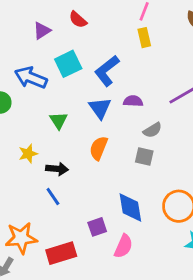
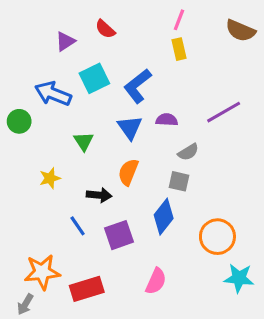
black arrow: (57, 169) -> (99, 195), moved
blue diamond: (130, 208) -> (164, 217), moved, turned 48
purple square: (97, 227) -> (119, 235), moved, size x1.4

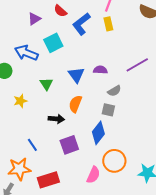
blue L-shape: (137, 86) -> (81, 24), moved
yellow star: (50, 178) -> (20, 101), moved
blue line: (78, 226) -> (32, 145), moved
orange circle: (217, 237) -> (114, 161), moved

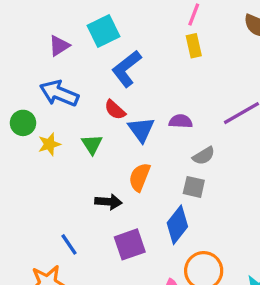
red semicircle: (60, 11) -> (115, 110), moved
purple triangle: (34, 19) -> (59, 46), moved
blue L-shape: (81, 24) -> (126, 69), moved
cyan square: (53, 43) -> (103, 31), moved
yellow star: (20, 101) -> (49, 144), moved

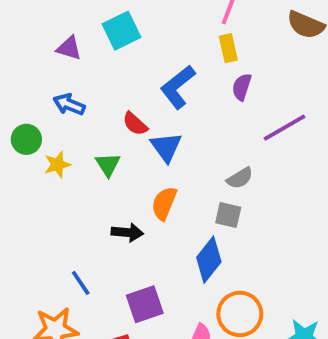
purple triangle: (59, 46) -> (69, 48), turned 50
blue L-shape: (126, 69) -> (178, 87), moved
blue arrow: (59, 93) -> (69, 104), size x0.7
purple semicircle: (181, 121) -> (242, 87), moved, turned -75
purple square: (130, 244) -> (145, 304), moved

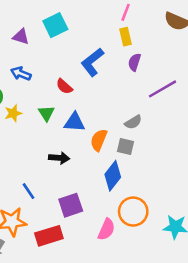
blue triangle: (166, 147) -> (74, 122), moved, turned -50
orange semicircle: (164, 203) -> (99, 140), moved

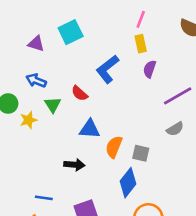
green triangle: (46, 113) -> (53, 105), moved
gray semicircle: (133, 122) -> (175, 129), moved
blue line: (29, 191) -> (44, 198), turned -48

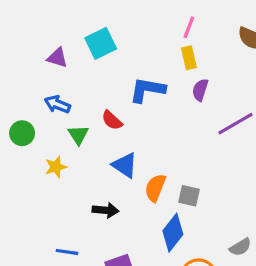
blue L-shape: (108, 69) -> (147, 90), turned 48
yellow star: (28, 120) -> (56, 167), moved
blue triangle: (90, 129) -> (125, 165), turned 30
gray semicircle: (175, 129) -> (240, 247), moved

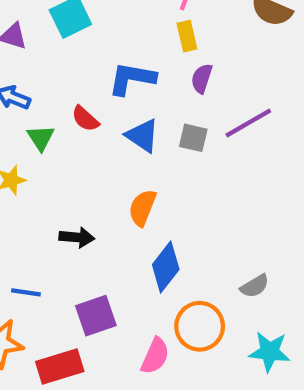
blue triangle: (125, 165) -> (142, 136), moved
gray square: (189, 196) -> (193, 138), moved

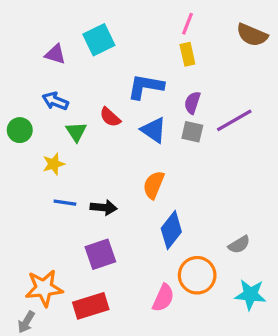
purple semicircle: (202, 79) -> (192, 103), moved
blue line: (26, 292) -> (65, 203), moved
purple square: (96, 316) -> (100, 254), moved

